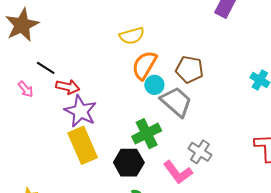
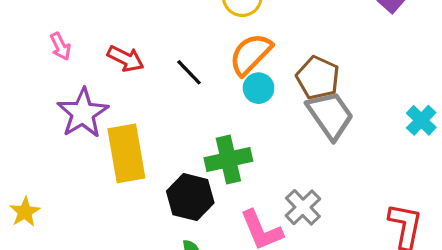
black line: (46, 68) -> (189, 72), moved
gray trapezoid: (176, 102) -> (330, 115), moved
purple star: (81, 111) -> (83, 113), moved

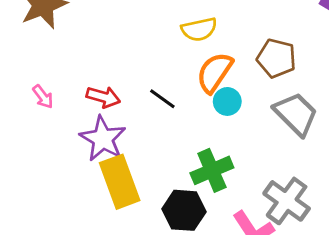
brown pentagon: (318, 78) -> (276, 58), moved
purple star: (83, 113) -> (103, 139), moved
gray cross: (303, 207) -> (287, 201), size x1.4

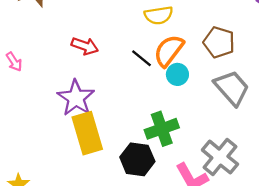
pink arrow: (43, 97) -> (14, 62), moved
red arrow: (103, 97) -> (85, 46), moved
black line: (162, 99) -> (141, 58), moved

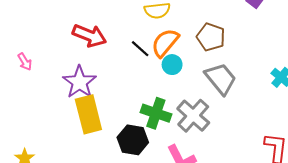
red arrow: (85, 46) -> (89, 36), size x1.4
pink arrow: (14, 62) -> (25, 62), moved
green cross: (162, 129) -> (156, 113), turned 36
gray cross: (220, 157) -> (193, 116), moved

